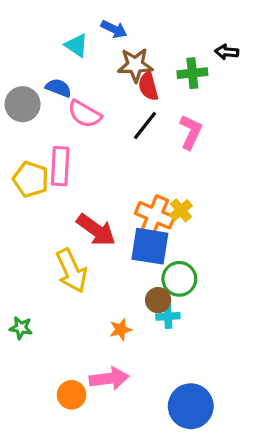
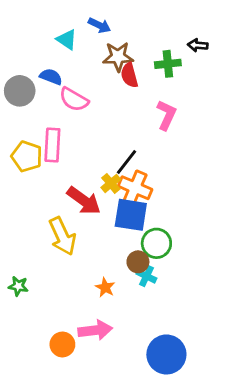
black line: (145, 125) -> (127, 162), moved
yellow cross: (181, 210) -> (111, 183), moved
cyan cross: (168, 316) -> (146, 276), turned 30
orange star: (121, 329) -> (105, 287), turned -30

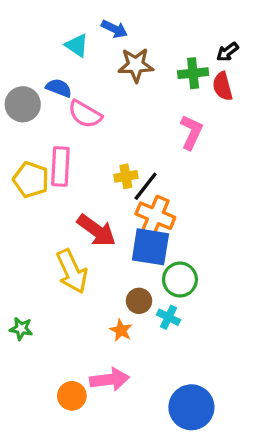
black arrow: (198, 45) -> (227, 52), turned -42
red semicircle: (129, 75) -> (223, 86), moved
yellow cross: (111, 183) -> (126, 176), moved, turned 30
brown circle: (138, 262) -> (139, 301), moved

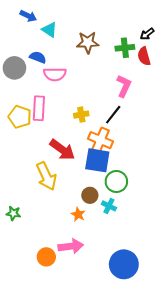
blue arrow: (114, 29) -> (28, 16), moved
pink semicircle: (85, 114) -> (55, 74), turned -30
black line: (146, 186) -> (113, 115), moved

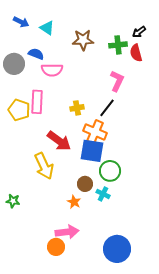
blue arrow: (28, 16) -> (21, 22), moved
orange circle: (46, 257) -> (56, 247), moved

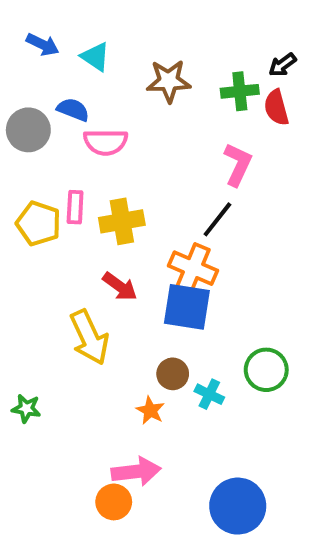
pink rectangle: (37, 102) -> (75, 207), size x0.7
yellow cross: (77, 108) -> (122, 221), moved, size x1.5
red arrow: (59, 141) -> (120, 286), size x0.7
green circle: (110, 171) -> (266, 370), moved

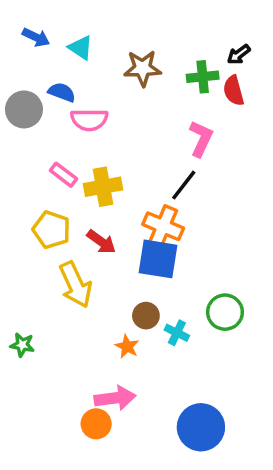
pink rectangle: (75, 207) -> (63, 175), turned -56
yellow pentagon: (38, 223) -> (51, 230), moved

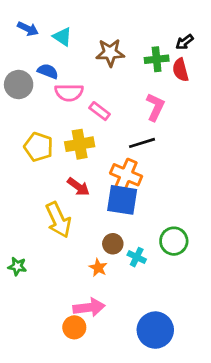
pink rectangle: (63, 175) -> (100, 111), moved
black line: (184, 185) -> (142, 143), turned 35
yellow pentagon: (51, 230) -> (38, 147), moved

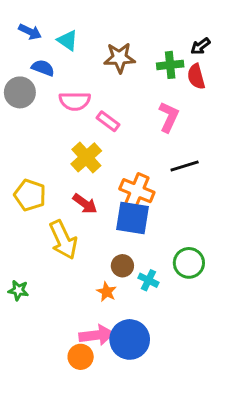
blue semicircle: (48, 71) -> (43, 68), moved
black line: (142, 143) -> (185, 166), moved
yellow cross: (80, 144) -> (86, 157), turned -32
yellow pentagon: (38, 147) -> (30, 195), moved
blue circle: (155, 330) -> (130, 339), moved

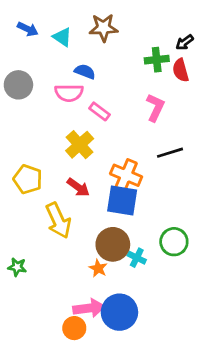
brown star: (120, 58) -> (104, 28), moved
blue semicircle: (43, 68) -> (85, 72), moved
brown circle: (122, 266) -> (113, 244), size x1.6

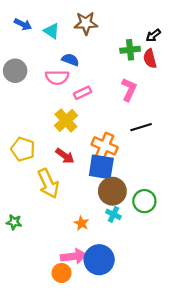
pink rectangle: (100, 111) -> (83, 93), turned -63
brown circle: (113, 244) -> (112, 191), moved

